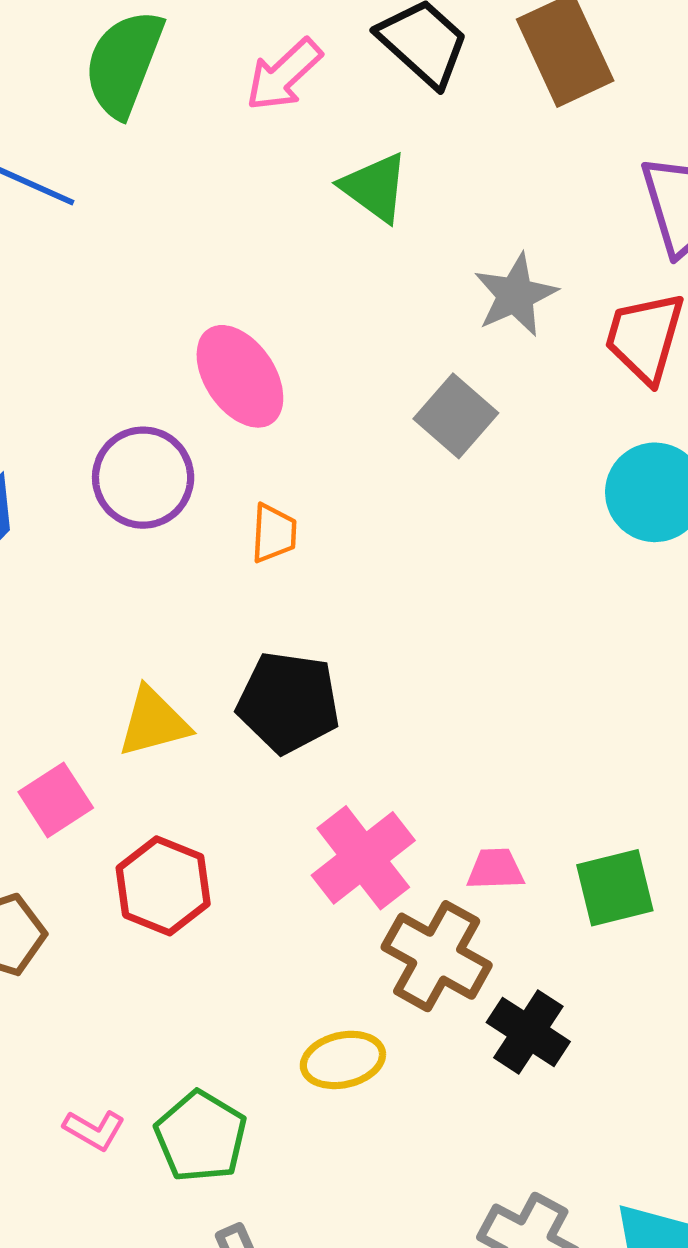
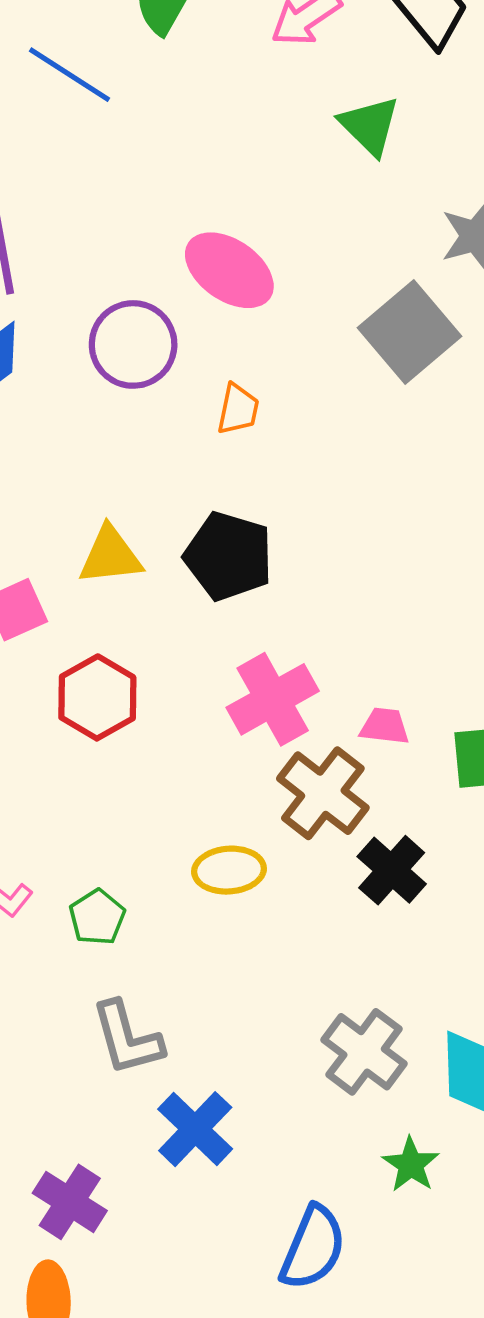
pink ellipse: (240, 376) -> (229, 270), turned -30
gray square: (456, 416) -> (409, 332), size x1.4
green pentagon: (201, 1136) -> (97, 917), size x0.7

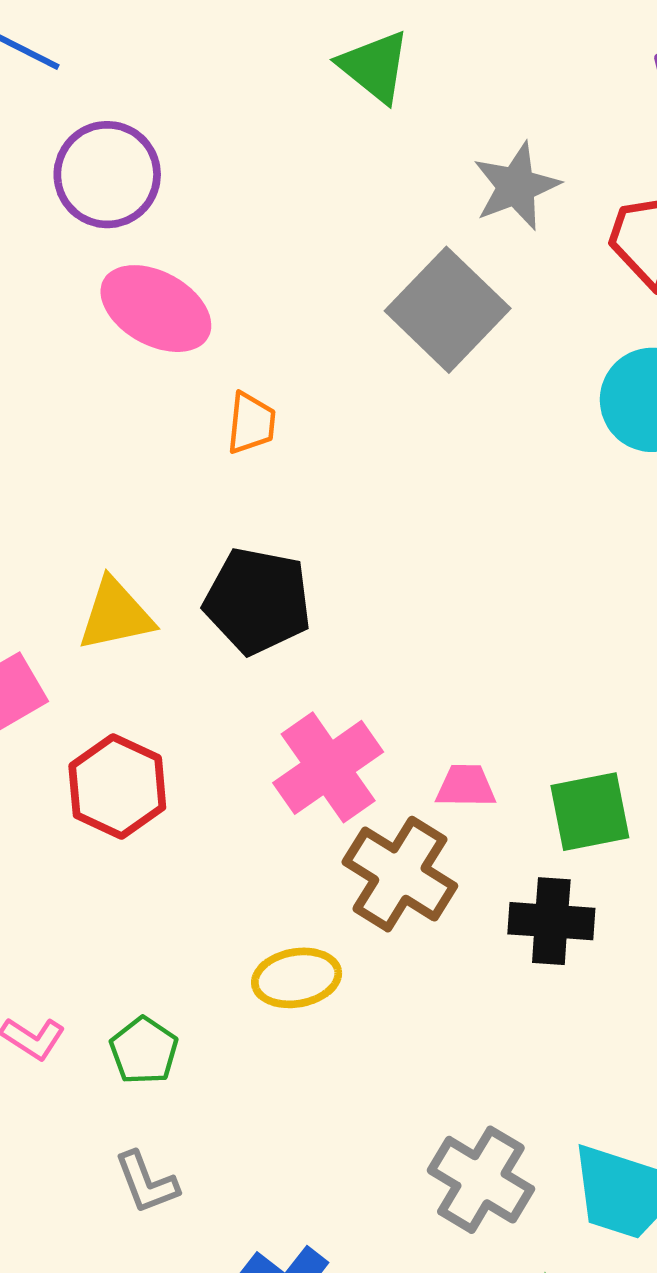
pink ellipse: (229, 270) -> (156, 309), moved
purple circle: (133, 344) -> (107, 175), moved
black cross: (392, 870) -> (551, 921), moved, turned -32
gray L-shape: (127, 1038) -> (146, 1183), moved, size x0.7

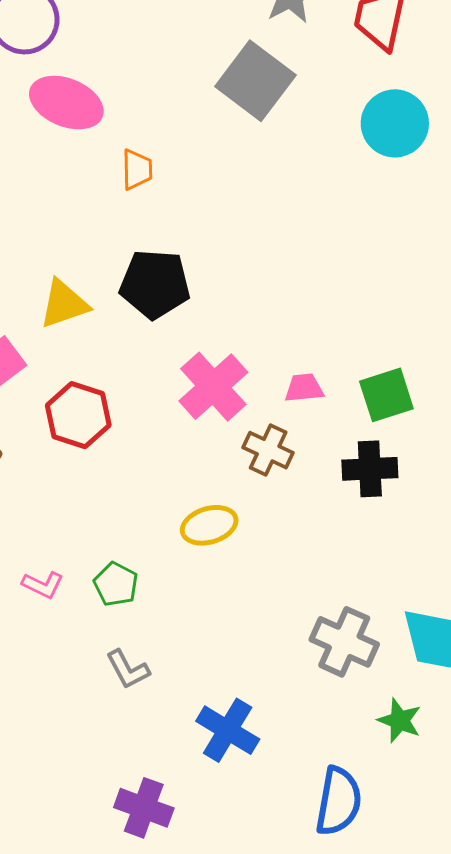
brown cross: (400, 874) -> (268, 450), size x0.7

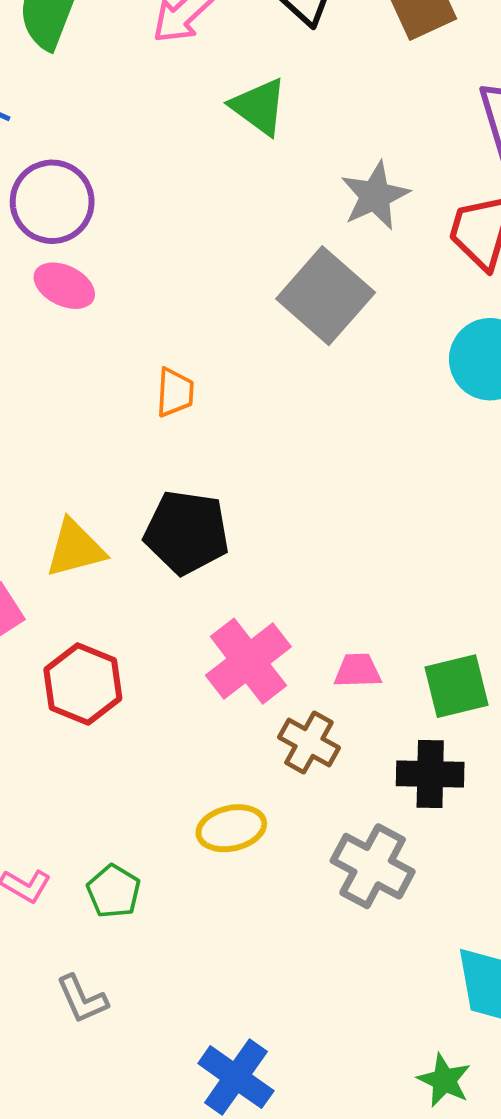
pink ellipse: (66, 103) -> (64, 286), moved, size x0.7
gray cross: (344, 642) -> (373, 866), moved
gray L-shape: (128, 669) -> (82, 999), moved

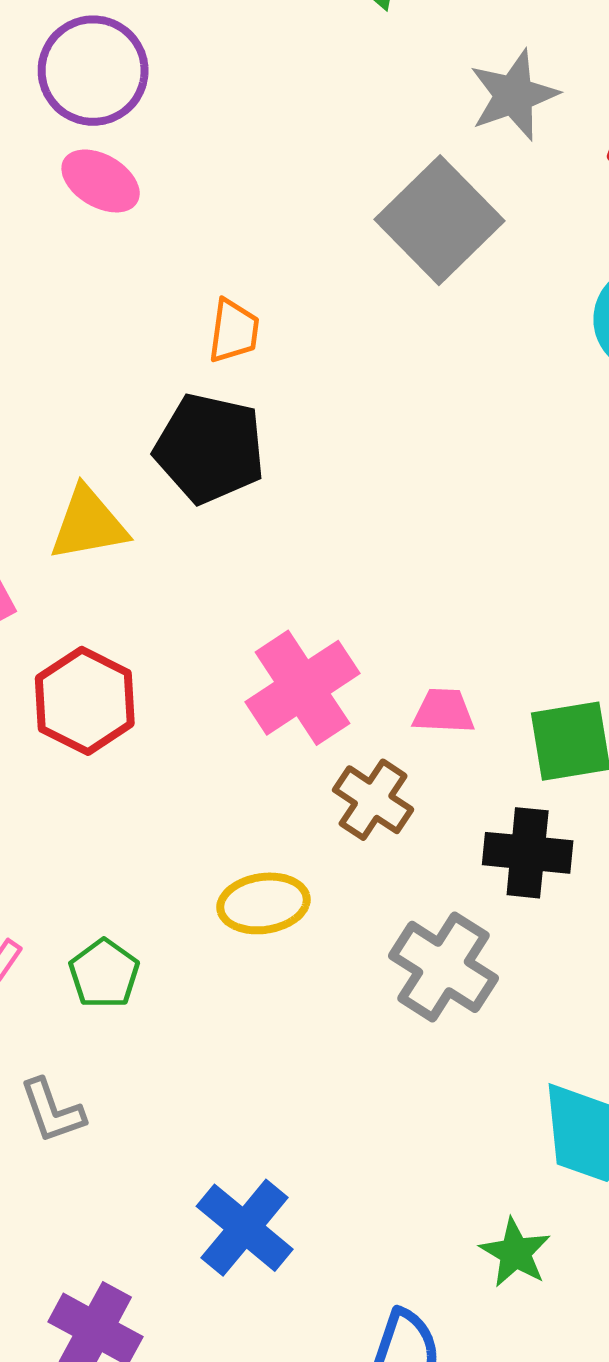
black pentagon: (187, 532) -> (210, 448), moved

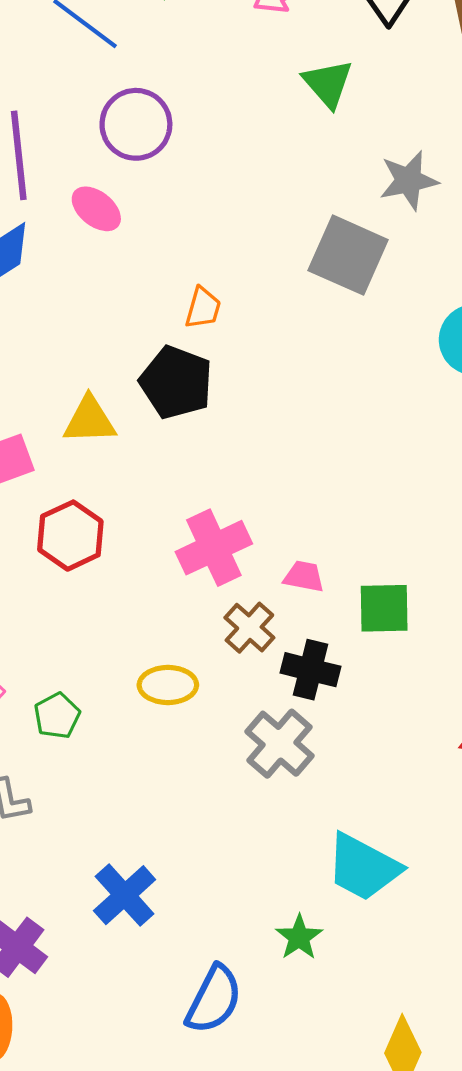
pink ellipse: (101, 181) -> (96, 209), moved
gray square: (439, 220) -> (348, 255), turned -30
black cross: (528, 853) -> (311, 670), moved

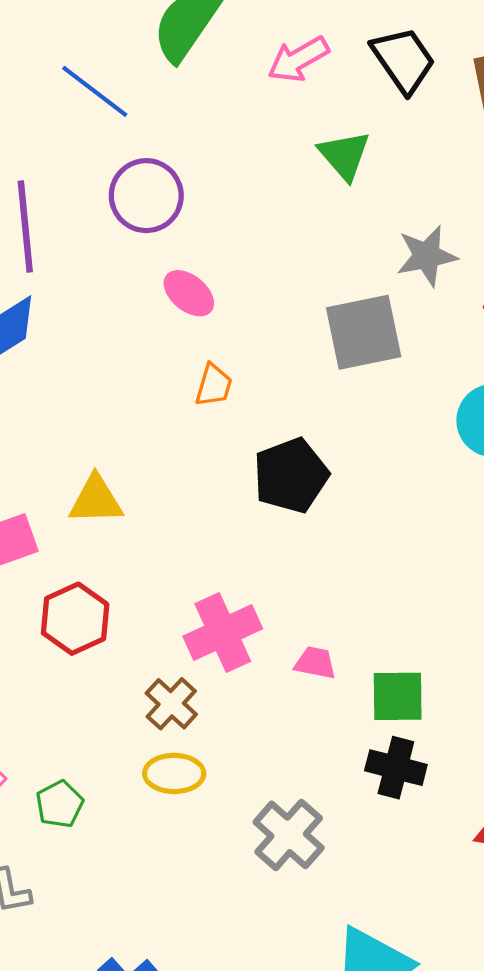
pink ellipse: (96, 209) -> (189, 293), moved
gray square: (348, 255) -> (364, 332), turned -36
black pentagon: (176, 382) -> (291, 476), moved, turned 30
brown cross: (249, 628) -> (171, 704), moved
black cross: (311, 670) -> (396, 768), moved

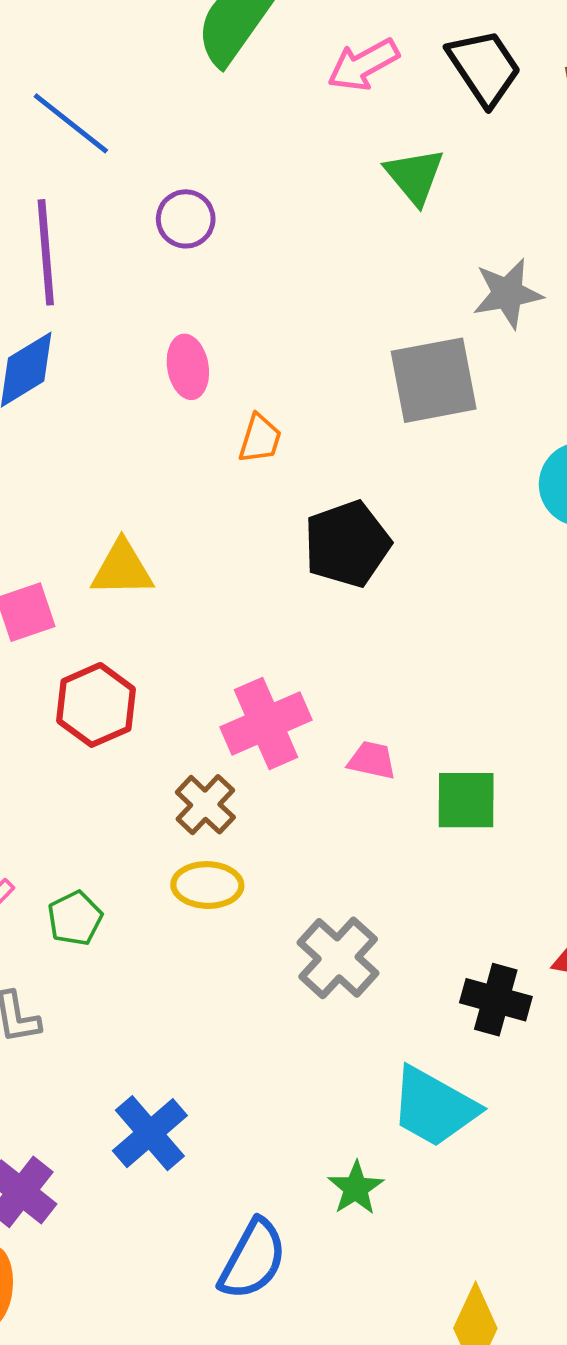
blue line: (95, 91) -> (71, 123), moved
purple circle: (146, 196) -> (186, 219), size x0.7
pink ellipse: (189, 293) -> (188, 367), moved, turned 40
black cross: (396, 768) -> (496, 1000), moved

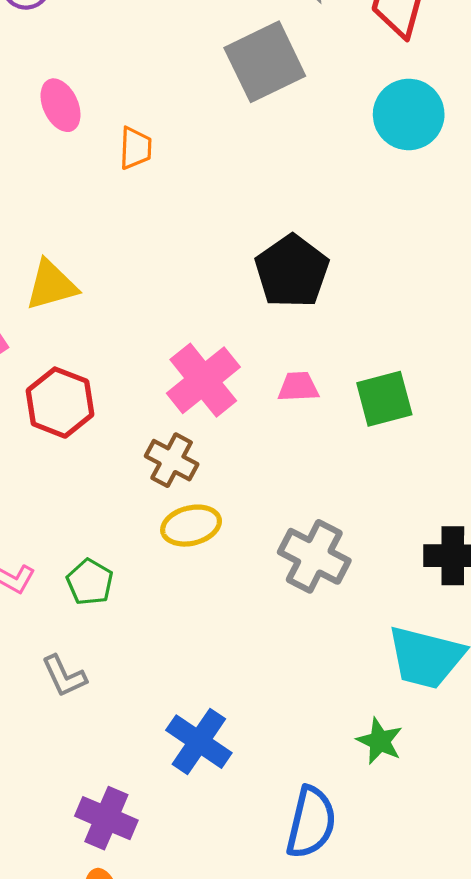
black pentagon: (347, 544) -> (292, 271), moved

